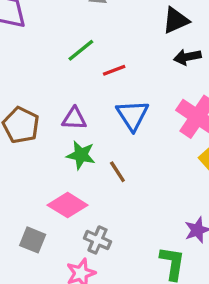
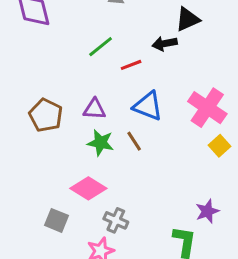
black arrow: (187, 57) -> (165, 44), moved
blue triangle: (132, 115) -> (148, 106), turned -36
brown line: (117, 172) -> (134, 141), moved

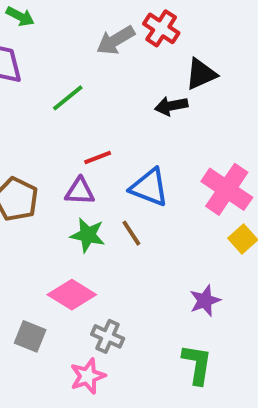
green line: (101, 47) -> (68, 98), moved
red line: (131, 65) -> (98, 158), moved
purple star: (207, 211) -> (205, 301), moved

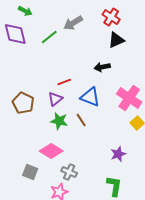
red cross: (161, 28) -> (111, 17), moved
green line: (68, 98) -> (49, 37), moved
black arrow: (171, 106) -> (102, 67), moved
purple triangle: (80, 191) -> (55, 99), turned -42

